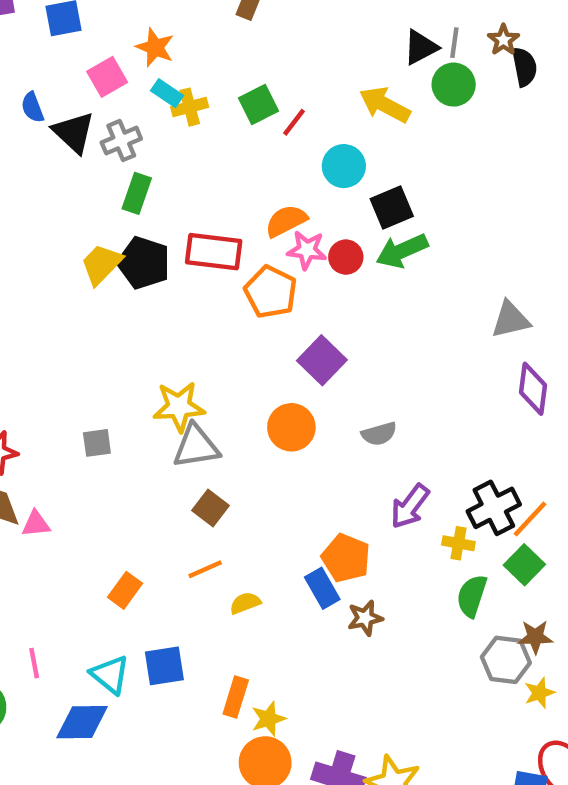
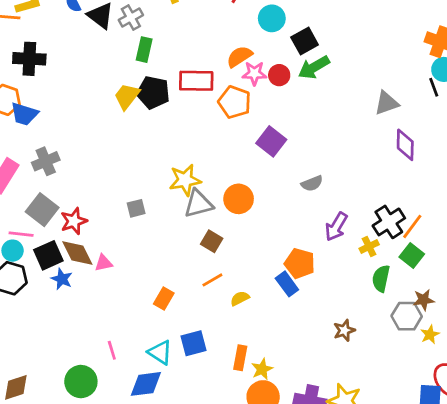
orange circle: (291, 427) -> (239, 199), moved
yellow cross: (458, 543) -> (369, 246), turned -30
brown star: (365, 618) -> (344, 330), moved

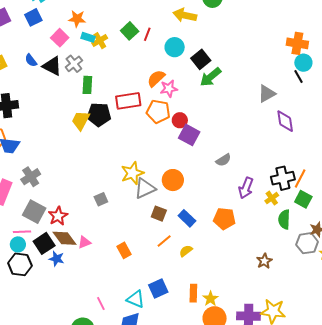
red circle: (279, 75) -> (180, 120), moved
black cross: (389, 222) -> (283, 178), turned 30
blue rectangle: (287, 284) -> (187, 218), moved
orange rectangle: (164, 299) -> (124, 250), moved, turned -49

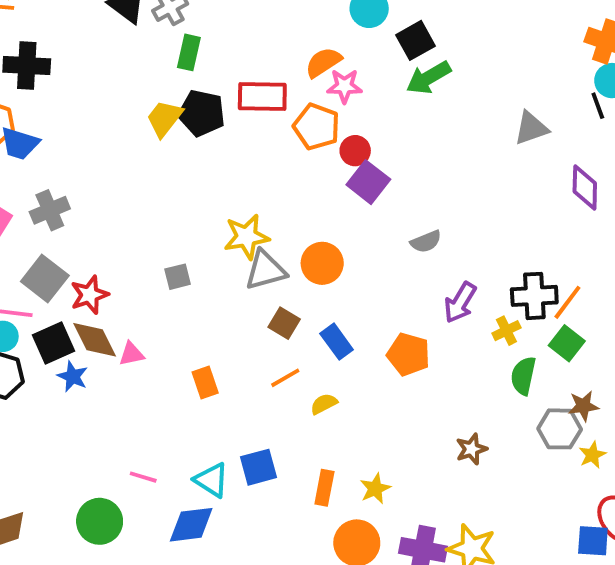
purple diamond: (285, 121) -> (585, 187), moved
yellow star: (210, 299) -> (375, 489), moved
pink line: (101, 303) -> (143, 477), turned -56

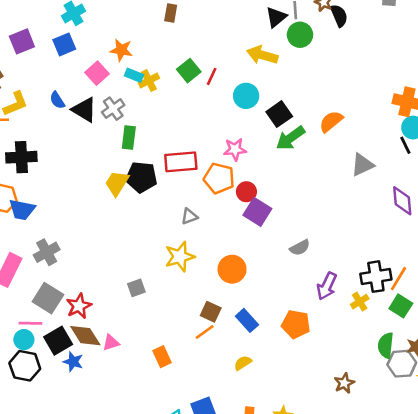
orange semicircle: (323, 62) -> (331, 121), moved
gray triangle: (265, 270) -> (189, 216), moved, size x0.6
green semicircle: (523, 376) -> (386, 345), moved
orange line: (285, 378) -> (205, 332), moved

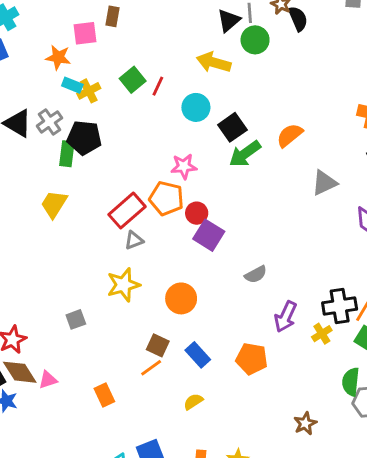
pink square: (97, 73) -> (85, 33), moved, turned 35
red rectangle: (181, 162) -> (127, 211), moved, turned -36
black pentagon: (141, 177) -> (84, 138), moved

